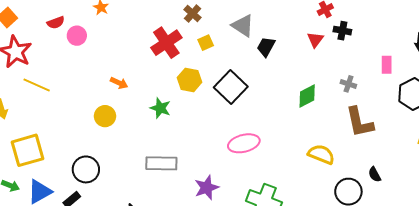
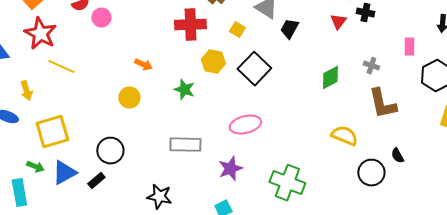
red cross: (166, 43) -> (190, 25), turned 32
yellow square: (206, 43) -> (237, 30), moved, turned -35
pink ellipse: (244, 143) -> (245, 125), moved

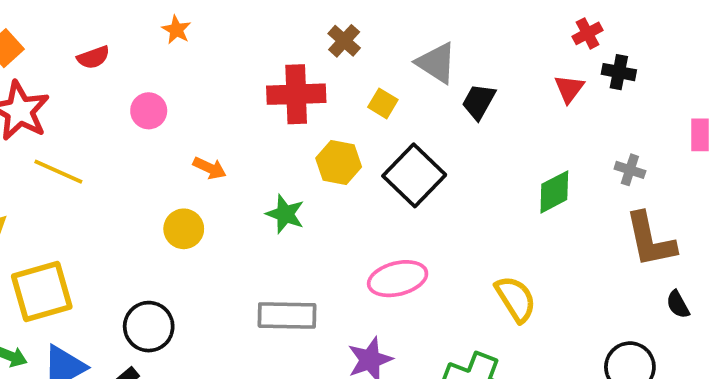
pink circle: (101, 18) -> (149, 111), moved
yellow semicircle: (344, 136) -> (516, 299), moved, turned 36
black semicircle: (397, 156) -> (678, 304), moved

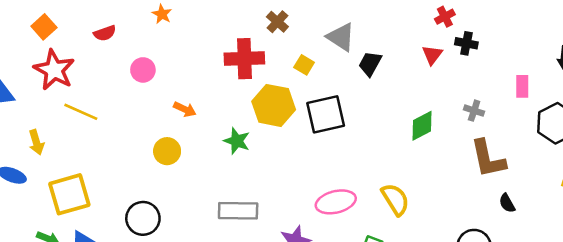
yellow hexagon: (339, 162) -> (274, 105), size x1.4
black square: (414, 175) -> (326, 114), turned 33
pink ellipse: (398, 279) -> (336, 202), moved

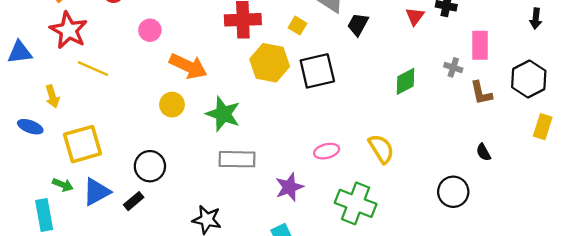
pink rectangle: (522, 86) -> (480, 45), moved, size x1.4
orange arrow: (185, 109) -> (188, 66), size x1.8
green star: (237, 141) -> (223, 114), moved, size x1.4
brown L-shape: (488, 159) -> (481, 93), moved, size x0.7
pink ellipse: (336, 202) -> (327, 151), size x0.7

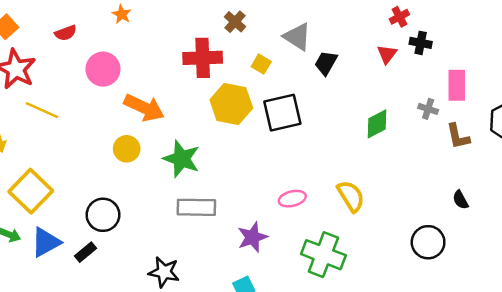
pink circle: (150, 30) -> (103, 69), size x1.4
yellow square: (83, 144) -> (31, 191), turned -30

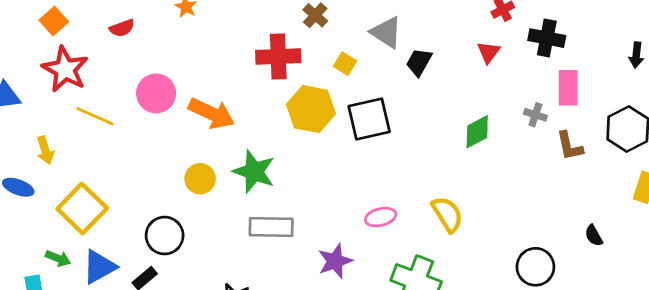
black cross: (421, 43) -> (547, 38), moved, size x1.4
pink circle: (103, 69) -> (156, 93), moved
yellow circle: (127, 149) -> (200, 179), moved
black semicircle: (460, 200) -> (594, 236), moved

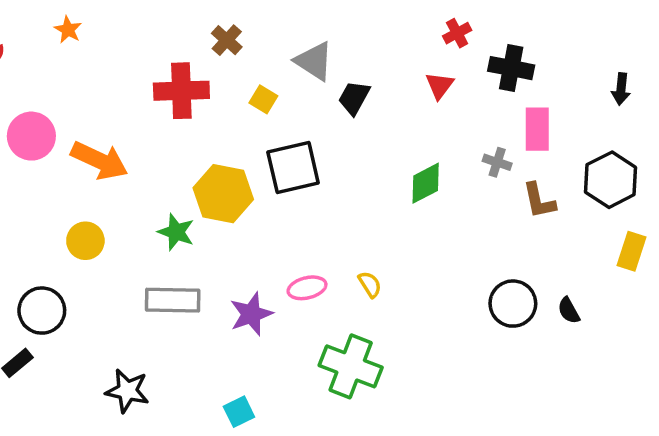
yellow hexagon: (311, 109) -> (223, 194), moved
green star: (254, 172) -> (176, 232), moved, size x0.7
yellow semicircle: (447, 214) -> (370, 284), moved, size x0.6
purple star: (335, 261) -> (251, 314), moved
black circle: (535, 267) -> (513, 304), moved

